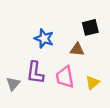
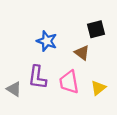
brown triangle: (77, 49) -> (82, 53), turned 32
gray triangle: (13, 84) -> (14, 89), turned -40

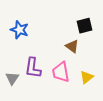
blue star: (47, 41) -> (20, 30), moved
gray triangle: (14, 89) -> (12, 78), turned 32

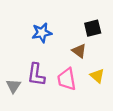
blue star: (20, 30) -> (42, 33), moved, turned -30
yellow triangle: (87, 77) -> (97, 76), moved, turned -40

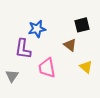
purple L-shape: (36, 75) -> (23, 49), moved
pink trapezoid: (67, 79) -> (47, 68), moved

